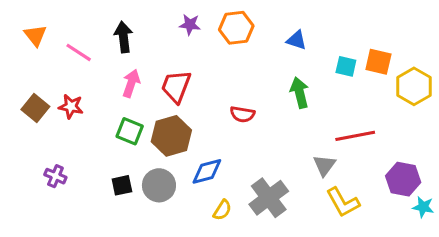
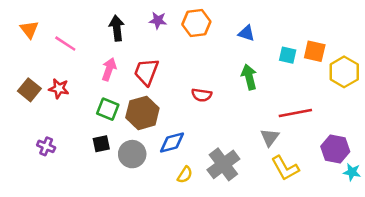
black arrow: (123, 37) -> (117, 28), moved
black square: (122, 185) -> (101, 144), moved

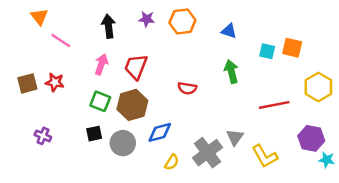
orange triangle: (29, 29) -> (39, 17), moved
yellow hexagon: (344, 72) -> (318, 87), moved
brown square: (29, 90) -> (27, 83), turned 36
gray triangle: (270, 137) -> (235, 137), moved

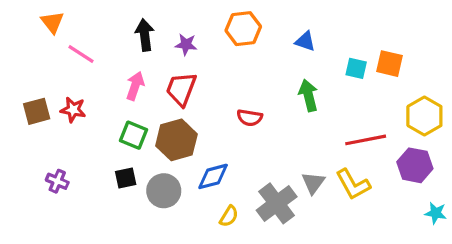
purple star: (147, 19) -> (186, 44), moved
purple hexagon: (311, 138) -> (415, 165), moved
yellow L-shape: (265, 156) -> (353, 184), moved

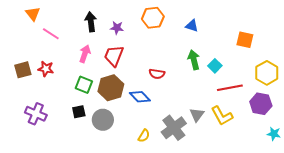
cyan square: (356, 68) -> (215, 66), moved, turned 32
blue diamond: (213, 176) -> (140, 97), moved, turned 60
purple cross: (57, 181) -> (36, 114), size x1.5

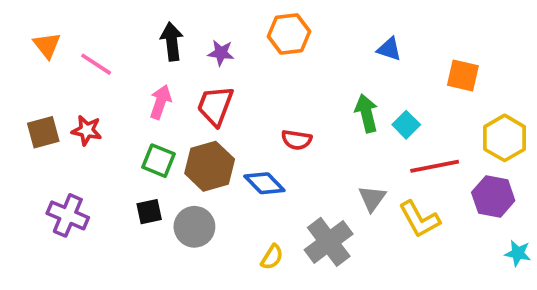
orange triangle: (33, 14) -> (47, 45), moved
blue triangle: (192, 26) -> (389, 49), moved
gray triangle: (197, 115) -> (372, 198), moved

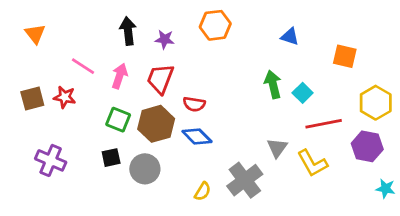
pink line: (96, 64) -> (83, 66), moved
red semicircle: (297, 140) -> (194, 104), moved

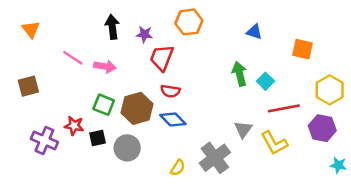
pink arrow: (120, 76) -> (105, 66), turned 80
red trapezoid: (160, 79) -> (162, 58), moved
red star: (65, 97) -> (74, 126), moved

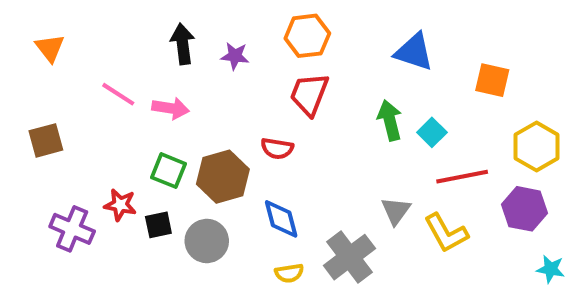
blue triangle: (254, 32) -> (414, 52), size x1.5
red trapezoid: (162, 58) -> (309, 94), moved
blue diamond: (173, 120) -> (281, 219), moved, turned 30
yellow semicircle: (178, 168) -> (289, 273), turned 49

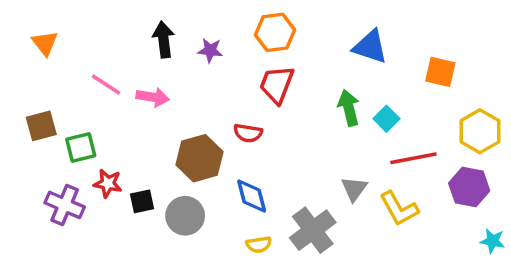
green square: (169, 171) -> (81, 147), moved, turned -36

